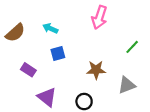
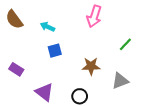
brown semicircle: (15, 33) -> (14, 19), moved, turned 96
purple rectangle: (28, 70) -> (16, 69), moved

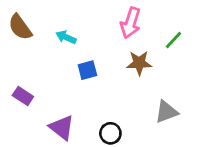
green line: (125, 44) -> (174, 40), moved
blue square: (55, 51) -> (87, 70), moved
brown star: (91, 66) -> (139, 63), moved

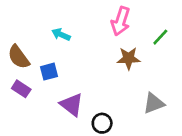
brown semicircle: (20, 27) -> (19, 57), moved
blue square: (87, 70) -> (49, 72), moved
purple triangle: (62, 128) -> (72, 105), moved

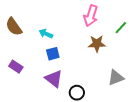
cyan arrow: (61, 34) -> (46, 34), moved
brown semicircle: (19, 57) -> (14, 27), moved
blue square: (49, 72) -> (53, 54), moved

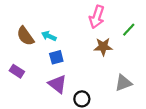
brown semicircle: (14, 27) -> (25, 36), moved

